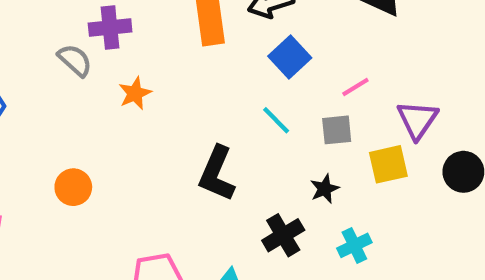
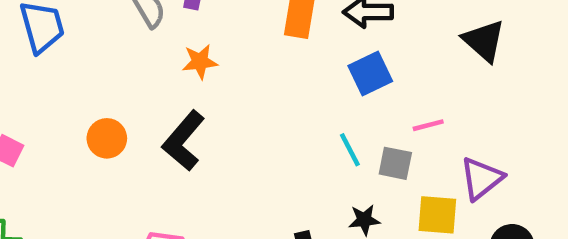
cyan line: (276, 120) -> (350, 150), moved
black L-shape: (217, 174) -> (184, 141), moved

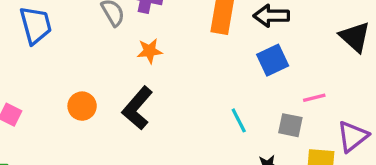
cyan line: (350, 150) -> (239, 120), moved

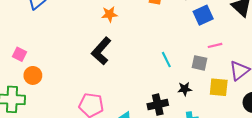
blue square: (273, 60) -> (203, 15), moved
orange circle: (82, 106) -> (33, 75), moved

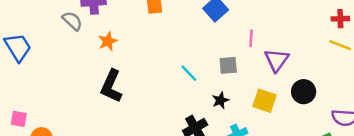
pink line: (215, 45) -> (251, 38), moved, turned -56
yellow square: (219, 87) -> (264, 101), moved, turned 30

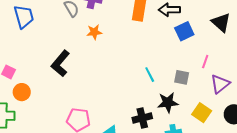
black L-shape: (111, 86) -> (60, 63), moved
black star: (220, 100) -> (168, 103), size x1.5

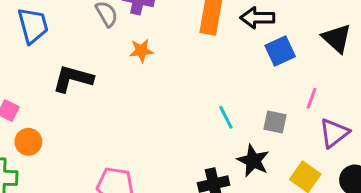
black L-shape: (60, 63) -> (73, 79), moved, turned 64
black star: (168, 103) -> (253, 161), turned 30

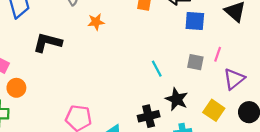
blue square: (280, 51) -> (195, 21), turned 30
gray square: (275, 122) -> (195, 62), moved

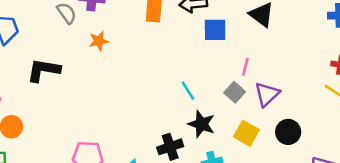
gray square: (195, 62) -> (235, 92), moved, turned 35
cyan line: (157, 69) -> (188, 91), moved

